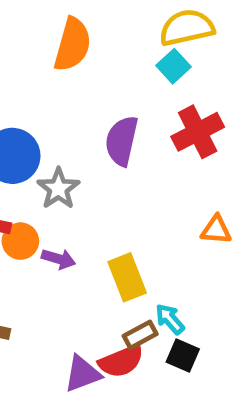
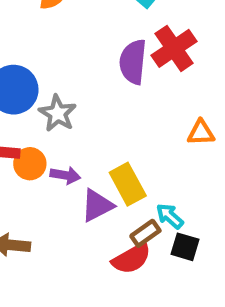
purple semicircle: (122, 141) -> (133, 62), moved
purple triangle: (82, 374) -> (97, 206), moved

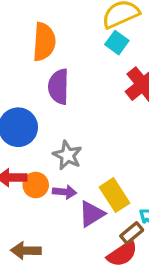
purple semicircle: (133, 62) -> (59, 87), moved
gray star: (58, 113) -> (67, 155), moved

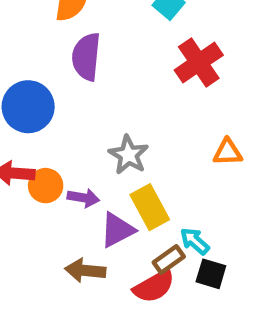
gray star: (67, 155) -> (129, 155), moved
brown arrow: (26, 251) -> (85, 270), moved

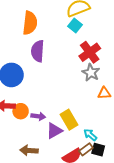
gray star: (129, 155) -> (91, 73), moved
brown rectangle: (169, 259) -> (86, 149), moved
brown arrow: (85, 270) -> (29, 150), moved

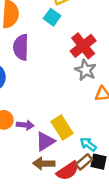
cyan square: (75, 26) -> (52, 17), moved
brown arrow: (29, 150) -> (44, 163), moved

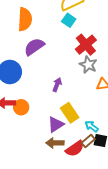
cyan square: (52, 17) -> (69, 20), moved
purple semicircle: (21, 47) -> (34, 47), turned 55
purple arrow: (25, 125) -> (57, 85), moved, turned -72

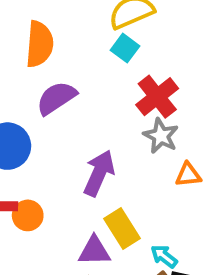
purple arrow: (57, 85) -> (99, 173), size x1.6
purple triangle: (56, 124) -> (94, 251), turned 30

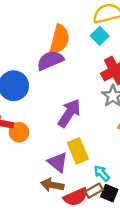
orange semicircle: (40, 44) -> (60, 39), moved
purple triangle: (94, 251) -> (58, 162), turned 30

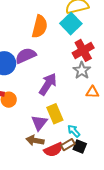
cyan square: (100, 36) -> (71, 24), size x1.5
purple semicircle: (50, 60) -> (26, 56), moved
purple triangle: (58, 162) -> (39, 123), turned 30

